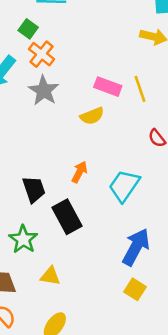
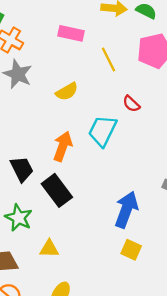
pink rectangle: (108, 87) -> (71, 33), moved
orange arrow: (80, 172) -> (63, 146), size x1.4
cyan trapezoid: (124, 186) -> (102, 131), moved

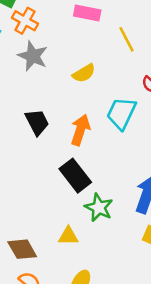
black trapezoid: (22, 169) -> (37, 122), moved
green star: (19, 218) -> (99, 208), moved

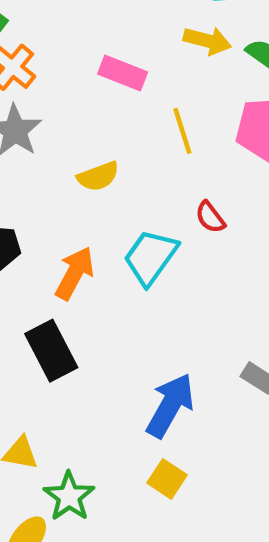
green star: (99, 208) -> (69, 496), moved

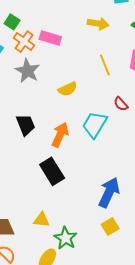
yellow arrow: (207, 41) -> (98, 24), moved
pink rectangle: (123, 73) -> (50, 38), moved
yellow square: (167, 479) -> (110, 227), turned 30

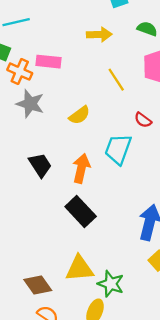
yellow triangle: (41, 220) -> (79, 269), size x1.5

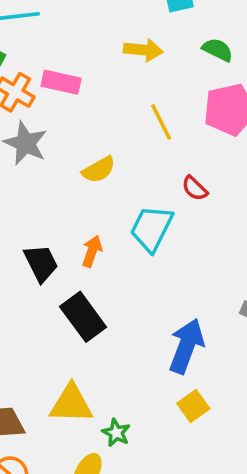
black trapezoid: (40, 165) -> (41, 263), moved
orange arrow: (81, 168) -> (92, 251), size x0.7
green star: (111, 284) -> (116, 433), size x0.7

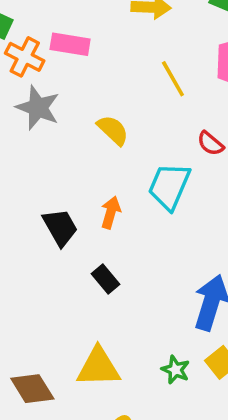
yellow semicircle: (99, 170) -> (113, 130), turned -104
black rectangle: (83, 317) -> (105, 279), size x0.6
green star: (116, 433) -> (175, 370), moved

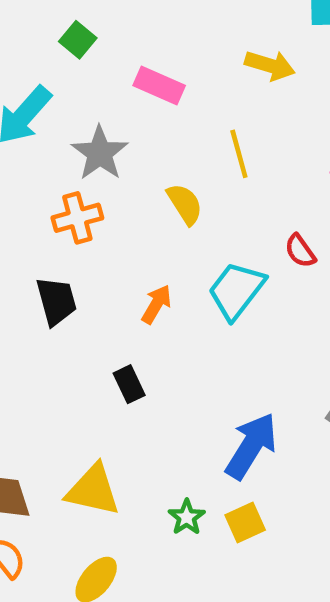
orange cross: (25, 57) -> (77, 218), moved, turned 33
yellow line: (173, 79) -> (239, 154), moved
black trapezoid: (60, 227) -> (56, 301), moved

